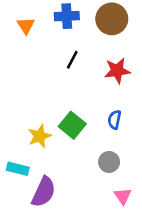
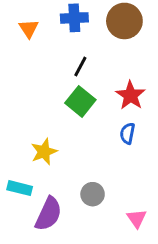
red star: (117, 71) -> (131, 95), moved, turned -30
green square: (72, 125) -> (80, 101), moved
gray circle: (109, 162) -> (93, 194), moved

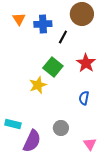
blue cross: (74, 18) -> (43, 24), moved
black line: (80, 67) -> (63, 37), moved
blue semicircle: (127, 133) -> (84, 98), moved
yellow star: (44, 152) -> (38, 85), moved

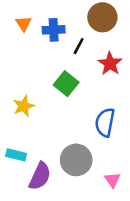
red star: (86, 63) -> (110, 64), moved
yellow star: (38, 85) -> (24, 106), moved
blue semicircle: (84, 98) -> (105, 122), size x1.6
gray circle: (61, 128) -> (76, 160), size x1.6

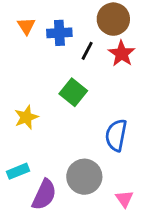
red star: (110, 64) -> (122, 54), moved
cyan rectangle: (16, 155) -> (18, 171), turned -36

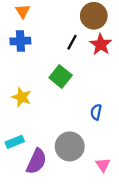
orange triangle: (26, 26) -> (23, 11), moved
blue cross: (59, 33) -> (20, 41), moved
yellow star: (26, 117) -> (22, 97), turned -30
blue semicircle: (116, 135) -> (96, 112), size x0.6

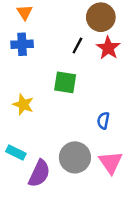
green square: (61, 77) -> (65, 82), turned -30
cyan rectangle: (15, 142) -> (16, 153), turned 48
pink triangle: (103, 165) -> (111, 162), moved, size x1.5

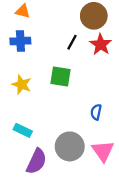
orange triangle: (25, 12) -> (23, 11), turned -42
yellow star: (23, 105) -> (22, 85), moved
cyan rectangle: (16, 153) -> (23, 130), moved

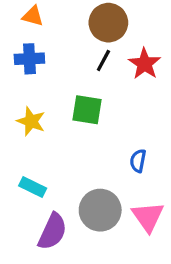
brown circle: (94, 16) -> (108, 23), moved

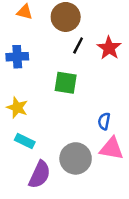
brown circle: (108, 23) -> (66, 17), moved
blue cross: (29, 59) -> (17, 57), moved
yellow star: (31, 121) -> (17, 108), moved
pink triangle: (148, 217) -> (112, 149), moved, turned -45

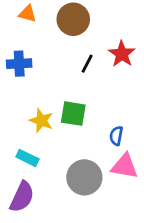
black line: (78, 45) -> (87, 64), moved
green square: (66, 83) -> (73, 114), moved
yellow star: (17, 108) -> (41, 121), moved
purple semicircle: (40, 175) -> (22, 197), moved

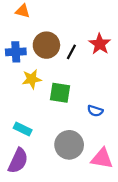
brown circle: (73, 19) -> (46, 45), moved
yellow star: (41, 121) -> (32, 79), moved, turned -30
blue semicircle: (116, 136) -> (95, 111), turned -84
pink triangle: (125, 166) -> (102, 158), moved

